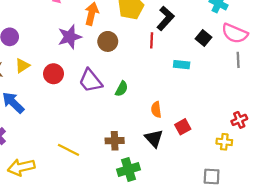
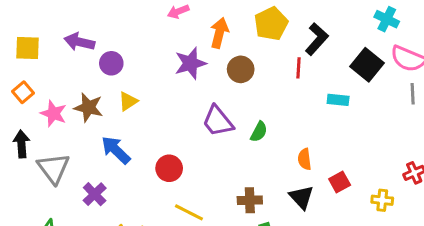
black square: (204, 38) -> (367, 65), size x1.5
red circle: (53, 74) -> (169, 168), moved
yellow cross: (224, 142) -> (382, 200), moved

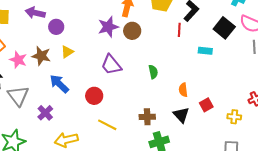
brown circle: (241, 69) -> (132, 31), moved
purple trapezoid: (218, 121) -> (111, 65), moved
green semicircle: (259, 132) -> (153, 72), turned -40

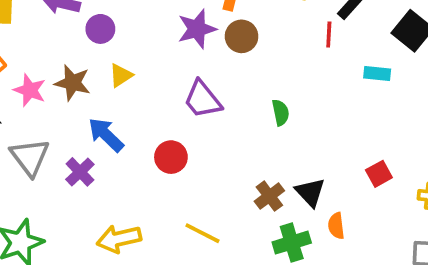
orange semicircle: (183, 90) -> (336, 226), moved
purple cross: (45, 113) -> (80, 172), moved
black triangle: (181, 115) -> (310, 192), moved
brown cross: (147, 117) -> (269, 196), turned -35
yellow line: (107, 125) -> (203, 233), moved

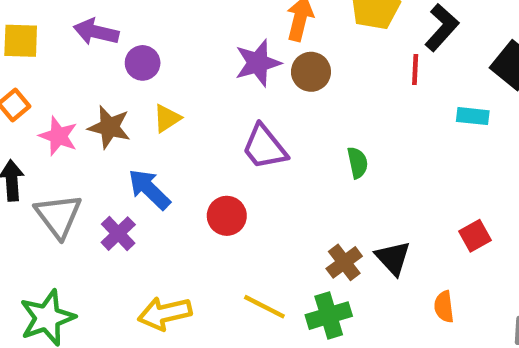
orange semicircle: (336, 226) -> (444, 307), moved
green cross: (292, 243) -> (329, 316), moved

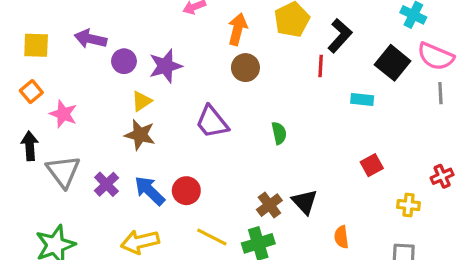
purple star: (258, 63) -> (166, 66), moved
brown star: (109, 127) -> (140, 135), moved
blue arrow: (149, 189) -> (150, 191), moved
red circle: (227, 216) -> (186, 191), moved
red square: (475, 236) -> (372, 165), moved

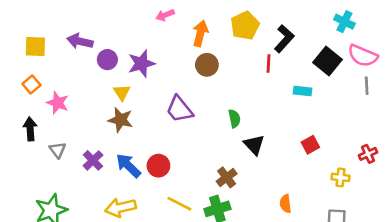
yellow triangle: (142, 101) -> (122, 92), turned -30
gray triangle: (63, 171) -> (58, 150), size x0.6
black triangle: (305, 202) -> (254, 145), moved

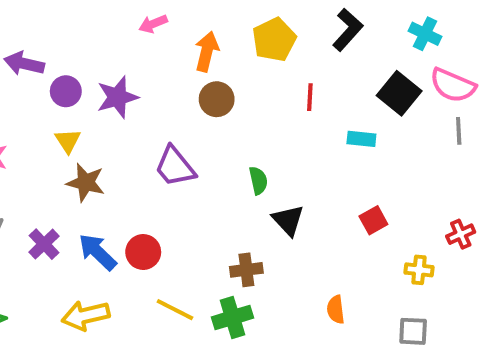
black L-shape: (284, 39) -> (348, 30), moved
yellow triangle: (122, 92) -> (68, 141), moved
brown cross: (227, 177) -> (246, 270), turned 30

